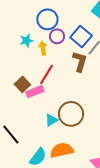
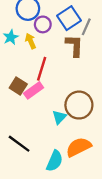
blue square: (81, 37) -> (69, 18), turned 30

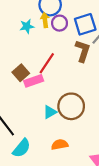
yellow arrow: (31, 41) -> (45, 20), moved
orange semicircle: (79, 147) -> (60, 145), size x0.7
cyan semicircle: (55, 161) -> (22, 148), moved

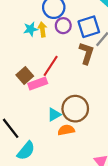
yellow arrow: (45, 20) -> (42, 29), moved
orange semicircle: (60, 145) -> (66, 130), moved

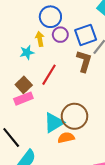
cyan star: (31, 29) -> (27, 52), moved
pink rectangle: (38, 84) -> (23, 99), moved
cyan triangle: (54, 115) -> (54, 123), size x1.5

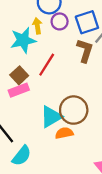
cyan star: (27, 52) -> (23, 40), size x1.6

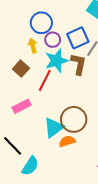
cyan star: (23, 40) -> (57, 61), moved
brown square: (19, 75) -> (21, 69), moved

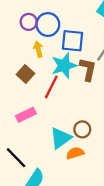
blue square: (78, 38) -> (73, 41), moved, turned 30
purple circle: (53, 40) -> (29, 22), moved
brown circle: (74, 119) -> (82, 129), size x0.6

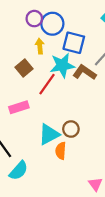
brown L-shape: (88, 69) -> (85, 72), turned -75
orange semicircle: (75, 153) -> (61, 151), turned -77

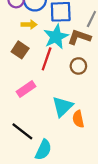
yellow arrow: (40, 46) -> (29, 25), turned 112
brown circle: (71, 129) -> (78, 66), moved

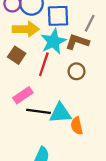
yellow arrow: (29, 25) -> (26, 29), size x1.6
cyan triangle: (62, 107) -> (60, 113), turned 40
black line: (22, 131) -> (39, 111), moved, turned -30

